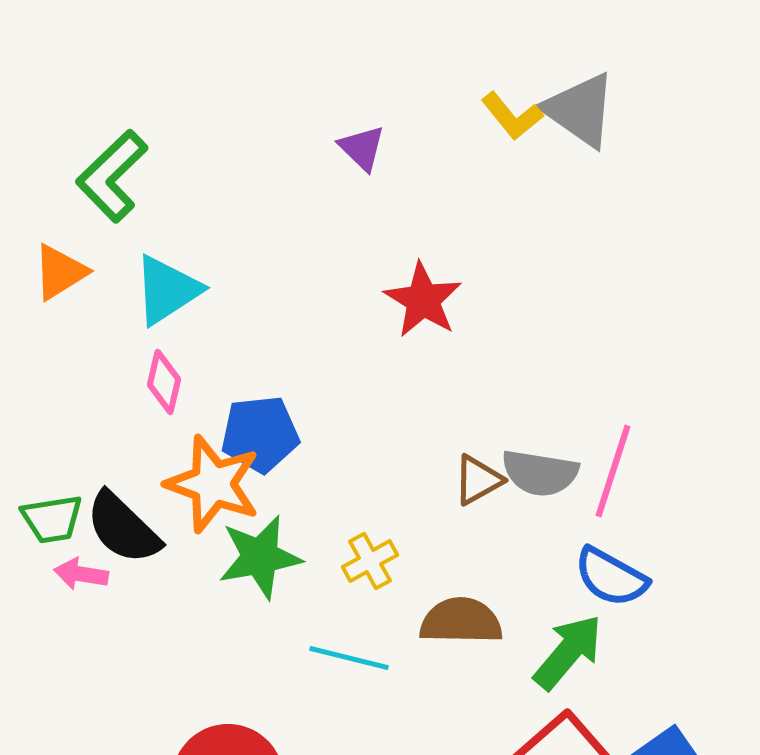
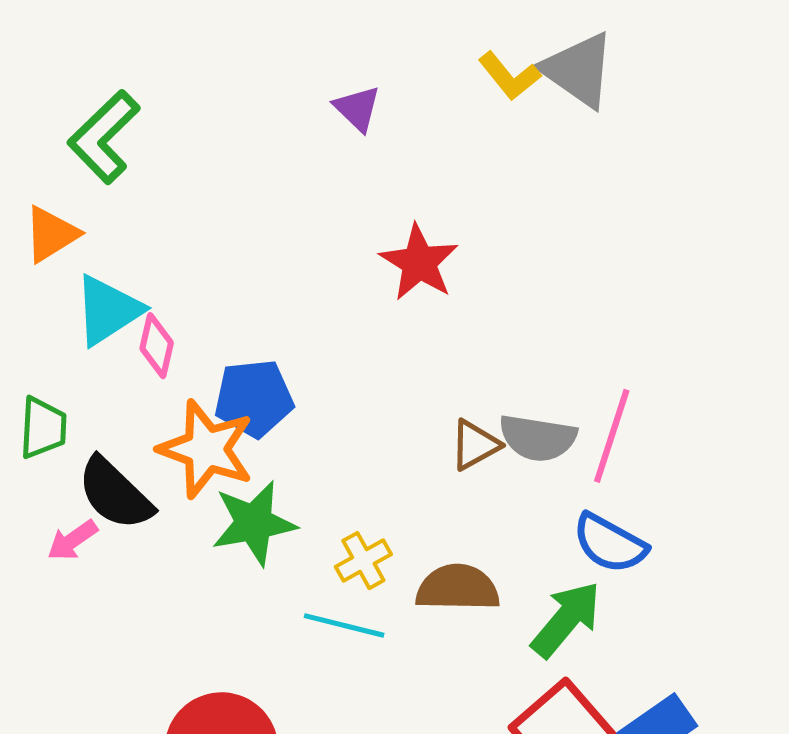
cyan triangle: (167, 290) -> (108, 310), moved
green trapezoid: (52, 519) -> (43, 428), moved, turned -78
yellow cross: (370, 561) -> (363, 561), moved
pink arrow: (81, 574) -> (72, 540), turned -44

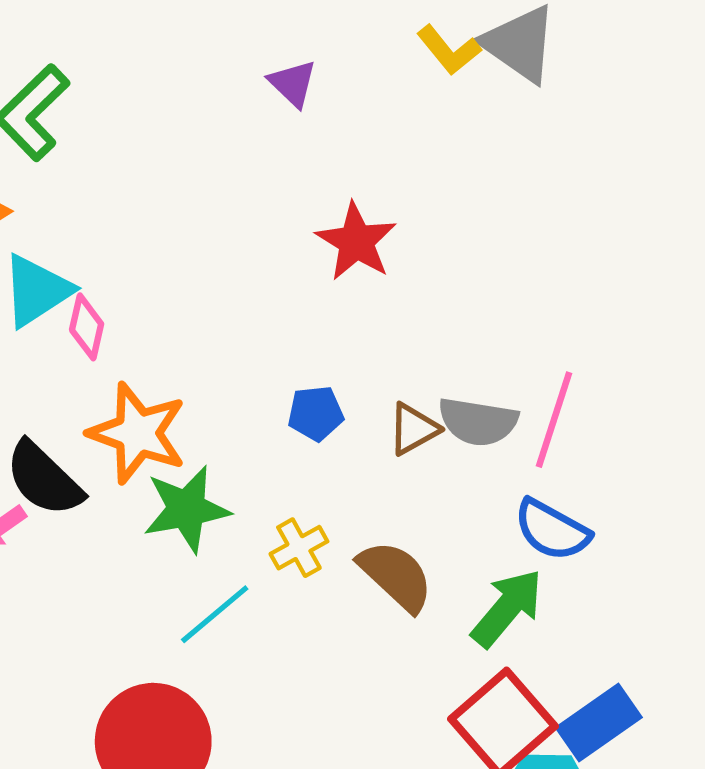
blue pentagon: (254, 398) -> (316, 413), moved, size x0.7
brown semicircle: (458, 588) -> (396, 576), turned 42
cyan line: (344, 625) -> (215, 614), moved, turned -54

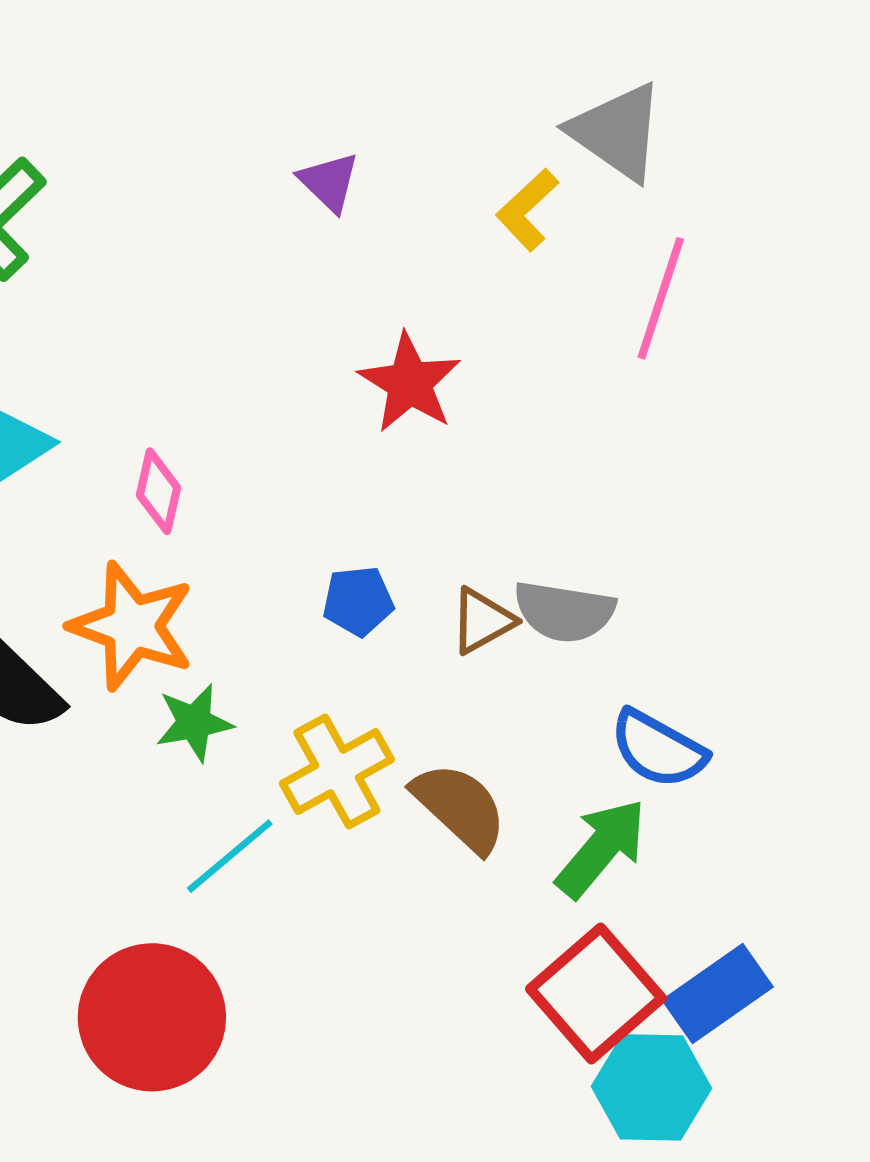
yellow L-shape: (449, 50) -> (527, 210), moved, turned 86
pink diamond: (87, 327) -> (158, 491), moved
pink line: (554, 420) -> (661, 298), moved
green star: (187, 509) -> (194, 723), size x0.7
yellow cross: (299, 548) -> (337, 771), size x1.5

